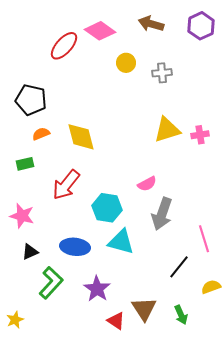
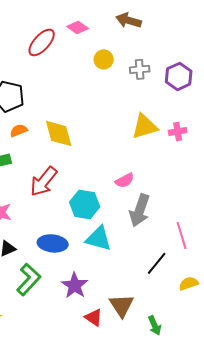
purple hexagon: (201, 26) -> (179, 76), moved
pink diamond: (100, 31) -> (78, 27), size x0.7
green arrow: (181, 315) -> (155, 325), moved

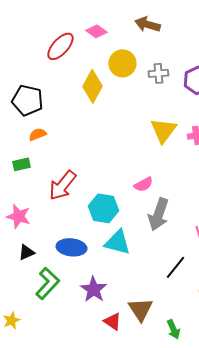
yellow circle: (104, 59) -> (122, 63), size x1.4
yellow triangle: (145, 126) -> (163, 130), turned -36
yellow diamond: (59, 133) -> (92, 86), moved, turned 44

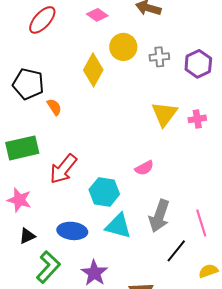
red ellipse: (60, 46) -> (42, 20), moved
orange semicircle: (37, 134) -> (54, 107), moved, turned 78
green rectangle: (21, 164) -> (22, 148), size x1.8
gray arrow: (158, 214) -> (159, 216), moved

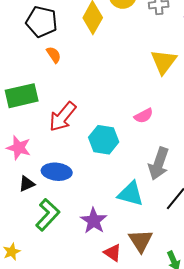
black pentagon: (28, 84) -> (42, 22), moved
cyan triangle: (118, 226) -> (131, 194), moved
blue ellipse: (72, 231) -> (57, 172), moved

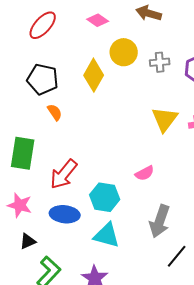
green rectangle: (22, 96) -> (23, 153), turned -68
blue ellipse: (57, 172) -> (65, 214), moved
cyan triangle: (131, 194) -> (107, 235), moved

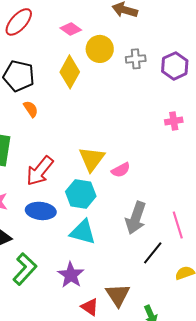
pink diamond: (98, 20) -> (71, 29), moved
yellow triangle: (165, 119) -> (92, 159), moved

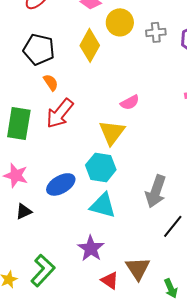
pink semicircle: (121, 170) -> (130, 102), moved
red arrow: (40, 171) -> (60, 113), moved
blue ellipse: (41, 211) -> (61, 184), turned -36
green L-shape: (25, 269) -> (43, 270), moved

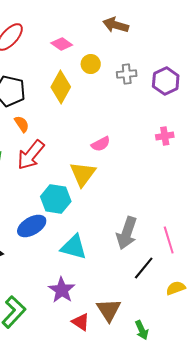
yellow circle: (120, 22) -> (91, 64), size x0.7
cyan hexagon: (101, 167) -> (56, 199), moved

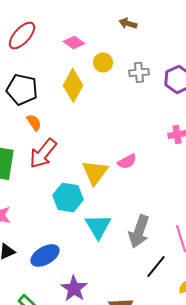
brown arrow: (116, 25) -> (128, 23), size x0.7
pink semicircle: (101, 144) -> (127, 161), moved
blue ellipse: (32, 226) -> (45, 255), moved
cyan triangle: (74, 247) -> (98, 226), moved, turned 44

